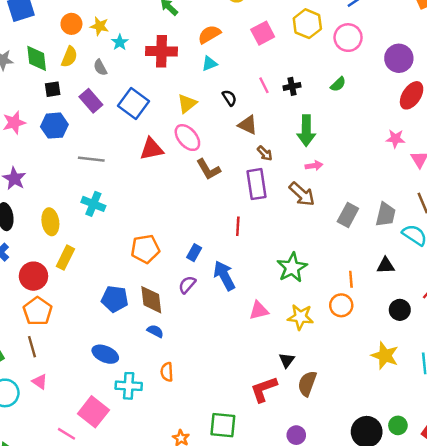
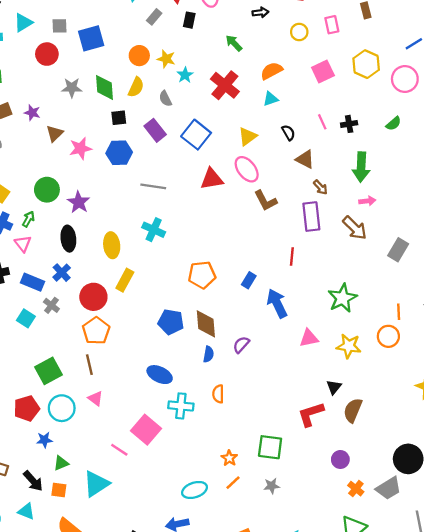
red cross: (161, 51) -> (225, 85), turned 36
purple semicircle: (187, 285) -> (241, 345), moved
blue semicircle: (155, 331) -> (209, 354), turned 70

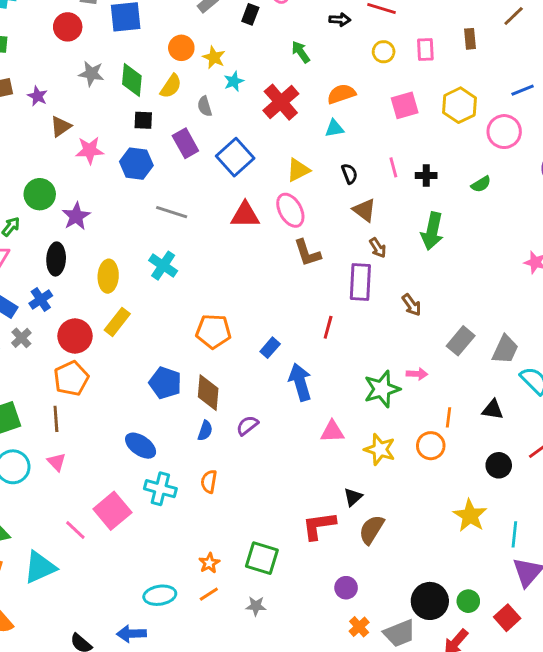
pink arrow: (367, 201) -> (417, 374), moved
brown arrow: (355, 228) -> (412, 305), size x0.7

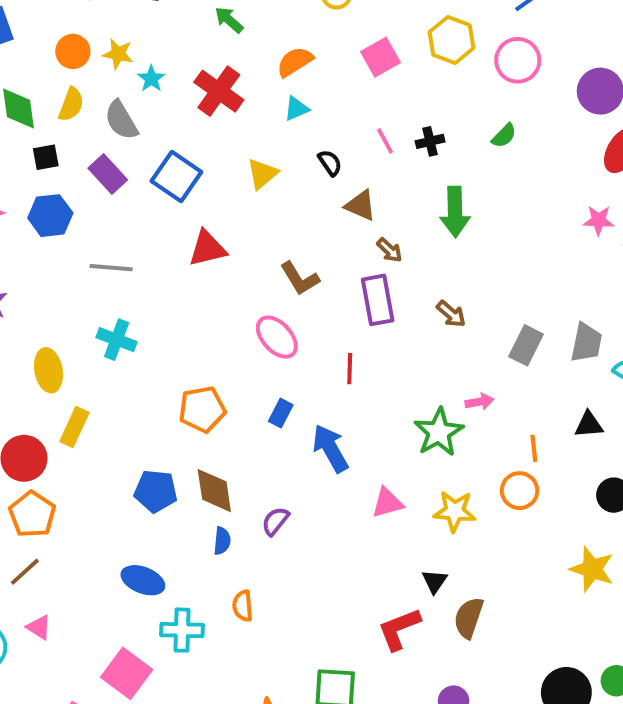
gray semicircle: (205, 106) -> (121, 120), size x1.5
pink ellipse: (290, 210) -> (277, 337), moved
brown line: (56, 419) -> (25, 572), turned 65

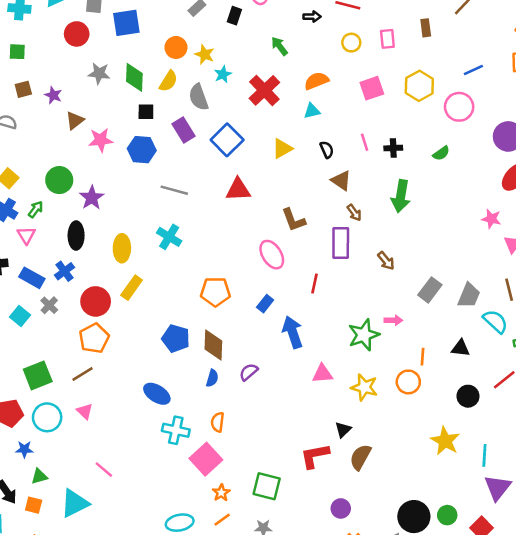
pink square: (127, 673) -> (206, 459), moved

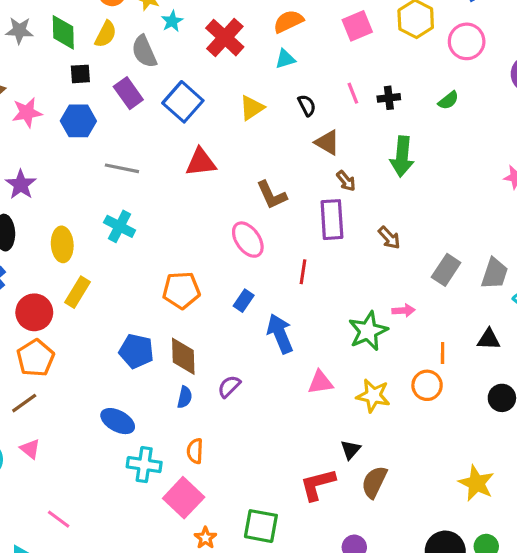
yellow star: (445, 441) -> (476, 483), moved

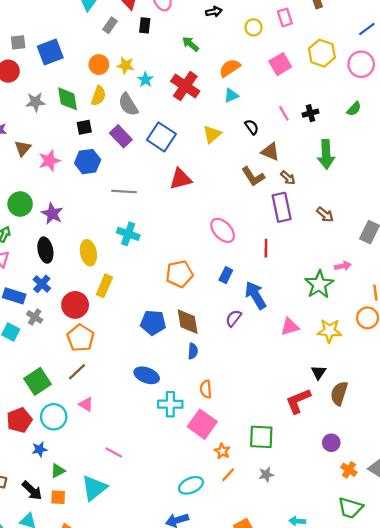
brown L-shape: (272, 195) -> (253, 177), moved
purple semicircle: (229, 386) -> (234, 318), moved

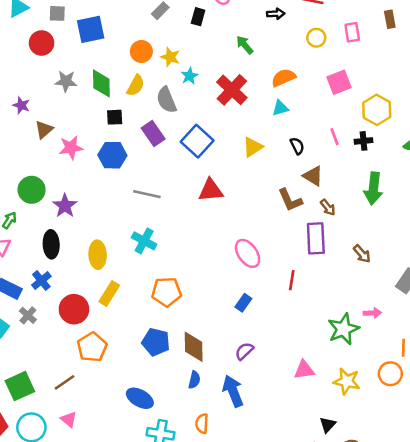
yellow hexagon: (322, 53) -> (377, 110), moved
orange pentagon: (179, 274) -> (167, 292), moved
blue arrow: (256, 295) -> (233, 391), moved
orange pentagon: (81, 338) -> (92, 347), moved

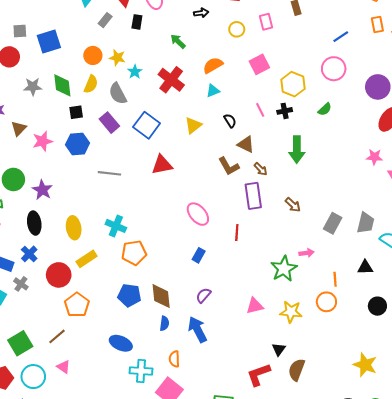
cyan cross: (144, 241) -> (116, 226), moved
yellow rectangle: (109, 293) -> (87, 259), turned 30

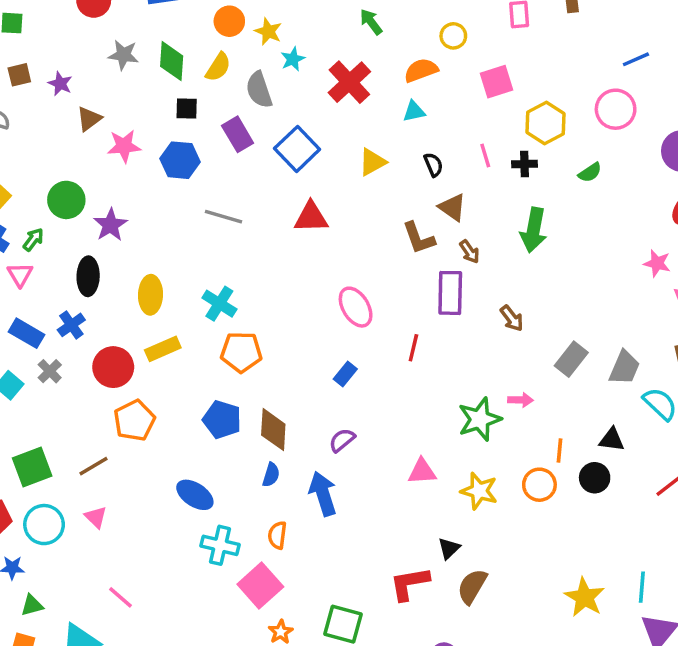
yellow circle: (237, 29) -> (453, 36), moved
black circle: (377, 306) -> (595, 478), moved

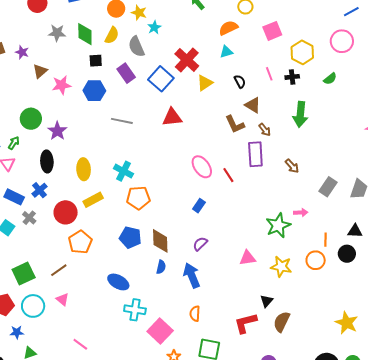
red cross: (349, 82) -> (187, 60), moved
red line: (413, 348) -> (228, 175), moved, turned -42
orange semicircle: (277, 535) -> (195, 314), moved

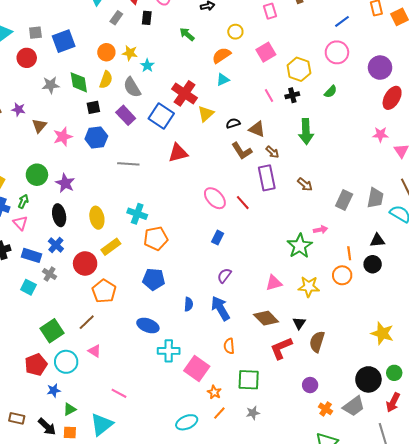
black semicircle: (240, 81) -> (233, 123), moved, turned -72
brown diamond: (160, 241) -> (266, 318), moved, turned -35

